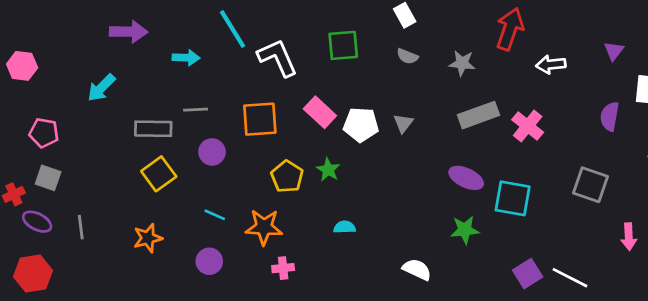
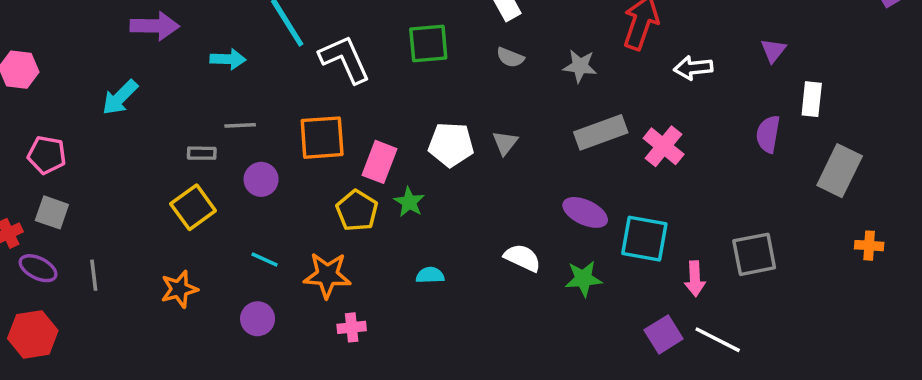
pink rectangle: (320, 112) -> (380, 162), moved, turned 68
gray rectangle: (153, 129) -> (202, 153), moved, size x0.6
gray square: (590, 185) -> (754, 254), moved, turned -30
pink arrow: (629, 237) -> (695, 279), moved
white semicircle: (417, 269) -> (522, 258), moved

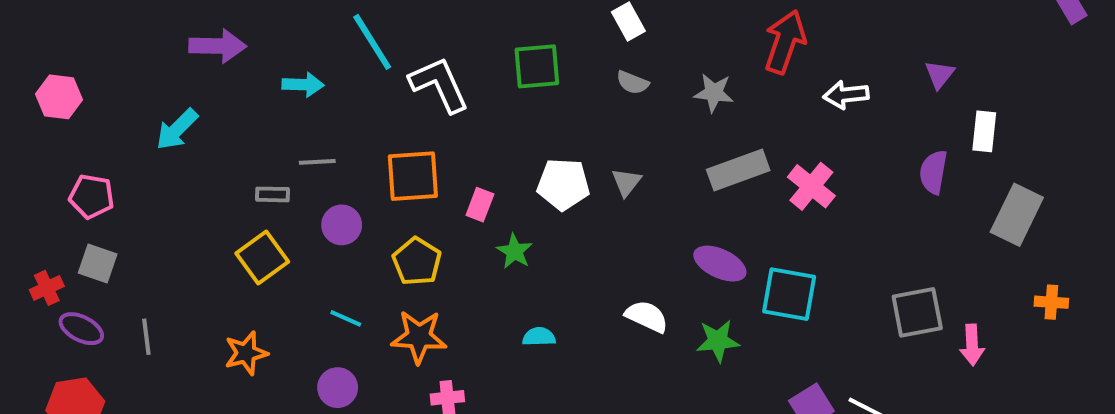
pink rectangle: (380, 162) -> (480, 205), size x0.7
yellow pentagon: (357, 211) -> (417, 262), moved
pink arrow: (695, 279) -> (972, 345), moved

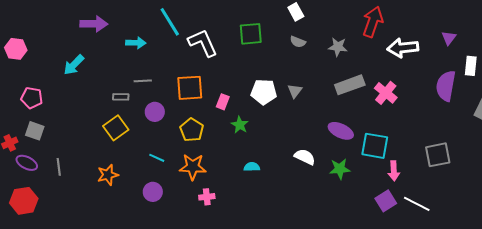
white arrow: (846, 95) -> (403, 48), size x1.4
purple semicircle: (933, 172) -> (446, 86), size x1.4
pink arrow: (972, 345) -> (394, 171), moved

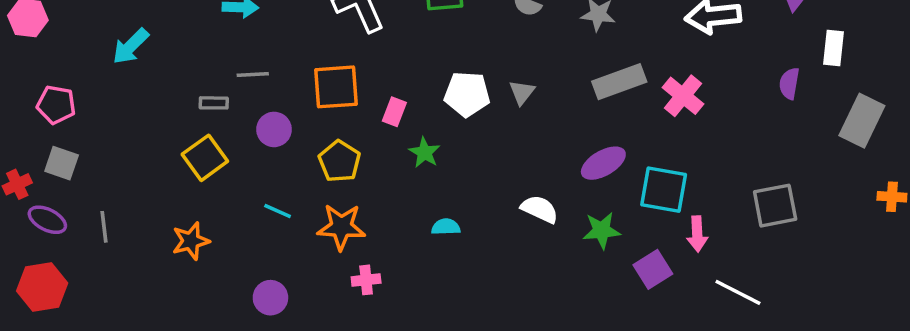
purple semicircle: (446, 86) -> (789, 83), size x0.6
purple ellipse: (341, 131) -> (603, 163), turned -55
purple circle: (153, 192) -> (270, 298), moved
purple square: (386, 201) -> (653, 269), moved

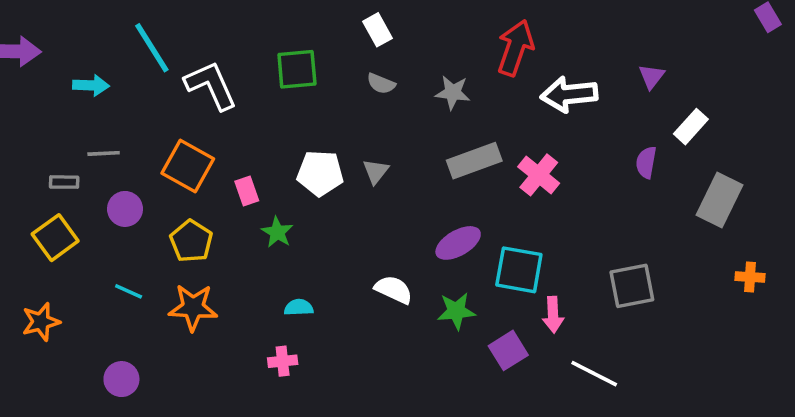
white rectangle: (834, 48) -> (691, 127), turned 36
orange square: (336, 87) -> (188, 166), turned 33
pink rectangle: (394, 112) -> (247, 191), turned -40
pink cross: (366, 280) -> (283, 361), moved

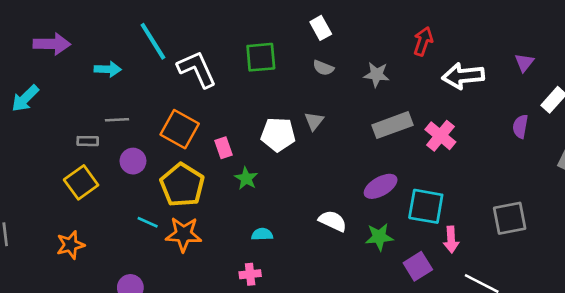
red arrow: (515, 48) -> (423, 41), size x0.7
gray triangle: (376, 171) -> (314, 121), moved
yellow pentagon: (191, 241) -> (182, 185), size x1.4
cyan line: (129, 291) -> (148, 222), moved

